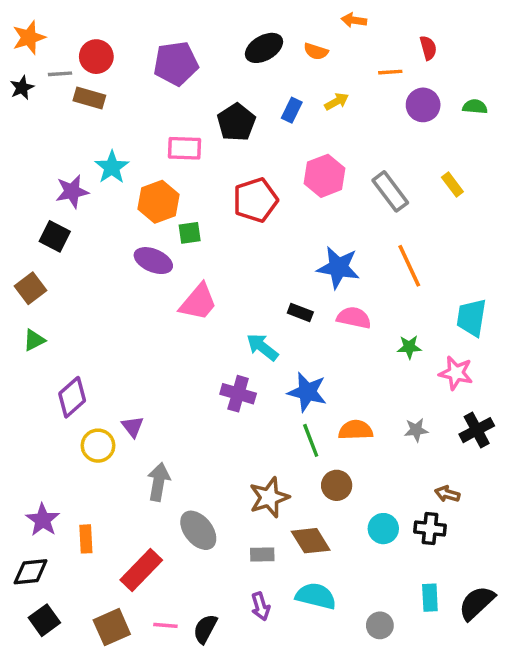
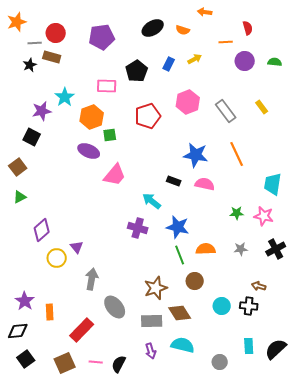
black star: (22, 88) -> (30, 65), moved
green star: (409, 347) -> (237, 213), moved
gray rectangle: (262, 554) -> (152, 321), size x1.5

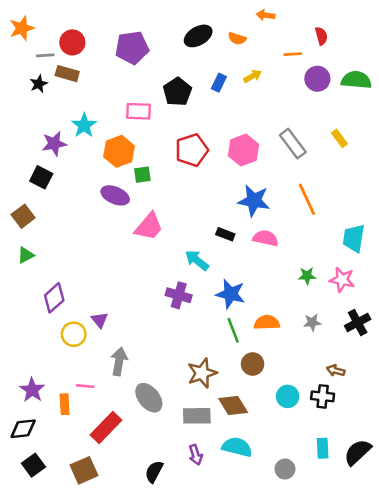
green semicircle: (275, 62) -> (356, 80), size x1.6
pink hexagon: (188, 102) -> (244, 150), moved
pink line: (96, 362) -> (85, 386), moved

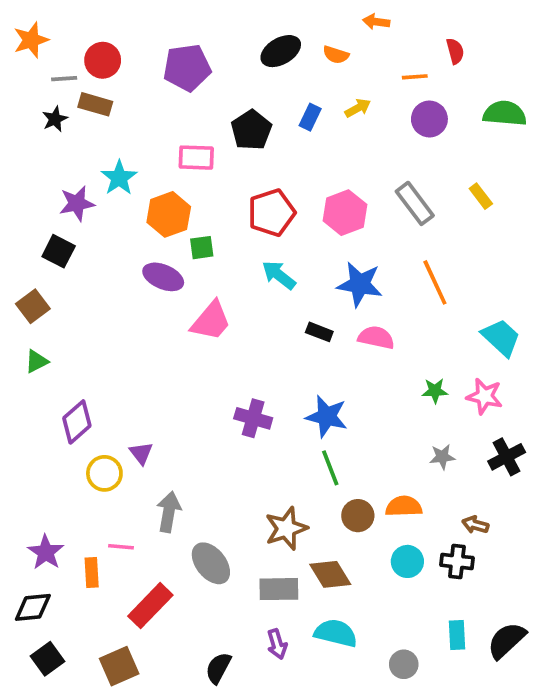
purple circle: (317, 79) -> (429, 119), moved
cyan trapezoid: (354, 238) -> (501, 337), turned 124
cyan arrow: (197, 260) -> (279, 275), moved
orange semicircle: (267, 322) -> (404, 506), moved

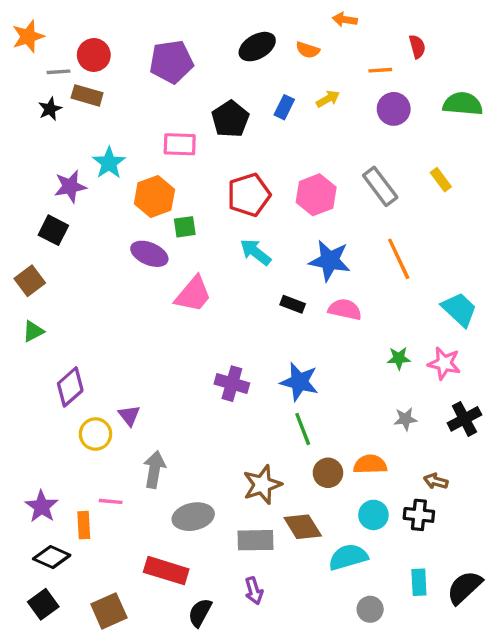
gray ellipse: (211, 563) -> (193, 517), turned -63
red rectangle: (150, 606) -> (166, 571), moved, turned 63
black diamond: (33, 607) -> (52, 557), moved, turned 30
cyan semicircle: (336, 633) -> (348, 557), moved, turned -30

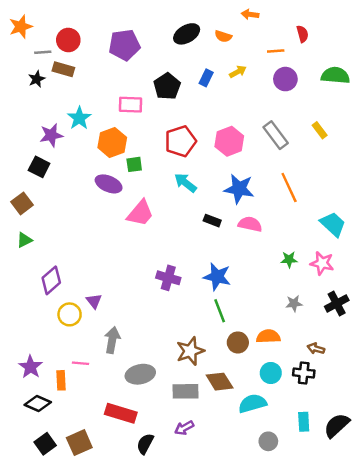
purple arrow: (254, 591) -> (184, 428), turned 78
black square: (43, 604) -> (45, 444), moved

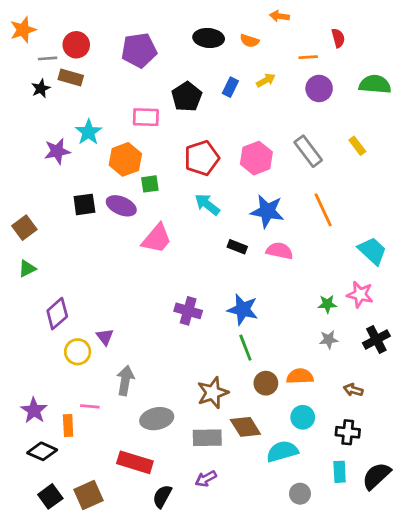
black ellipse: (187, 34) -> (209, 38), turned 35
black square: (39, 167) -> (84, 204), moved, turned -35
green star: (289, 260) -> (327, 304), moved
black cross: (304, 373) -> (348, 432), moved

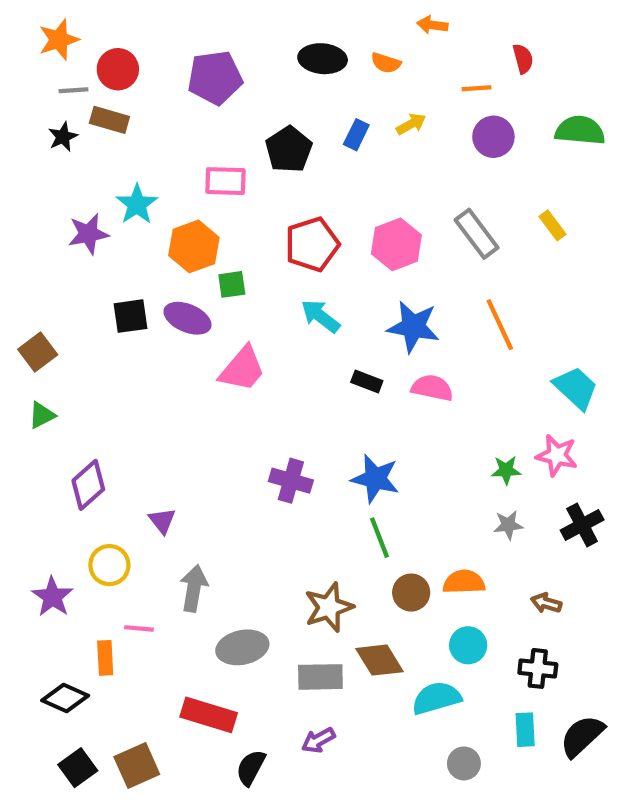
orange star: (23, 30) -> (59, 40), moved
yellow circle: (78, 352) -> (109, 565), moved
purple star: (34, 410) -> (52, 597), moved

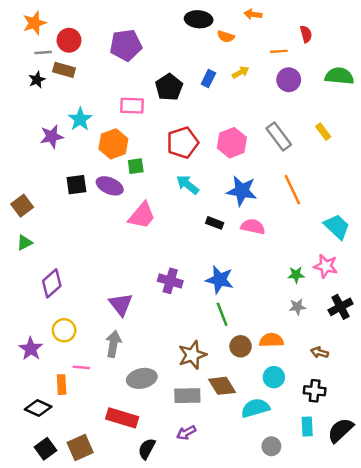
black ellipse: (323, 59) -> (199, 19), moved
purple triangle: (162, 521) -> (121, 304), moved, size x1.5

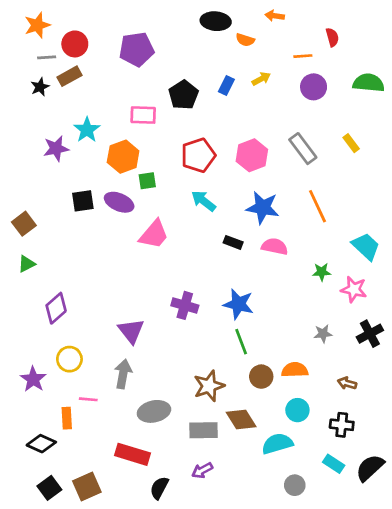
brown rectangle: (64, 70) -> (69, 76), turned -45
green star: (296, 275) -> (322, 272), moved
cyan rectangle: (307, 427) -> (334, 464), turned -54

